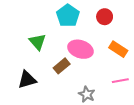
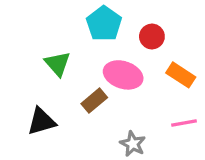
red circle: (105, 17) -> (152, 37), moved

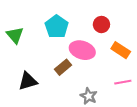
cyan pentagon: (104, 24) -> (57, 27), moved
green triangle: (57, 64) -> (15, 35), moved

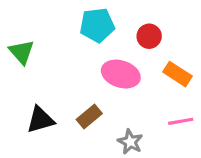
cyan pentagon: (57, 27) -> (97, 25), moved, turned 30
brown rectangle: (63, 67) -> (89, 117), moved

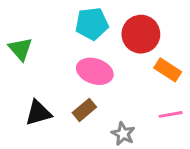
red circle: (149, 36) -> (141, 34), size x1.6
pink ellipse: (121, 74) -> (95, 71), moved

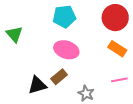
red circle: (141, 34) -> (115, 18), moved
black triangle: (38, 113) -> (37, 85), moved

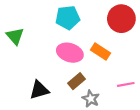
orange rectangle: (117, 49) -> (101, 52), moved
brown rectangle: (59, 77) -> (76, 81), moved

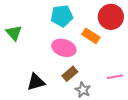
orange rectangle: (101, 52) -> (91, 36), moved

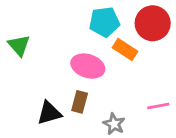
cyan pentagon: (62, 16) -> (104, 22), moved
brown rectangle: (70, 74) -> (80, 102), moved, turned -35

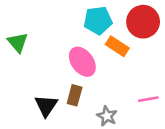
pink ellipse: (88, 66) -> (82, 62), turned 36
black triangle: (49, 113) -> (46, 106), turned -40

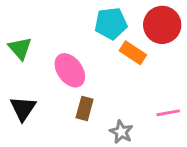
pink ellipse: (82, 62) -> (70, 70), moved
black triangle: (46, 106) -> (23, 108), moved

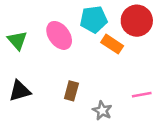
pink ellipse: (70, 70) -> (59, 35), moved
black triangle: (23, 108) -> (20, 91), turned 40

